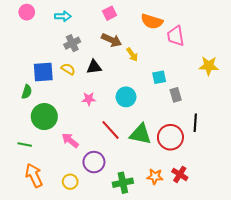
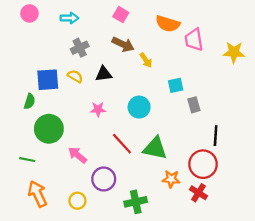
pink square: (109, 13) -> (121, 15), turned -32
yellow star: (209, 66) -> (234, 52), moved
red circle: (170, 137) -> (203, 164), moved
orange star: (155, 177) -> (171, 179), moved

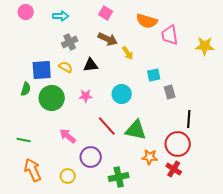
green circle: (49, 129) -> (52, 98), moved

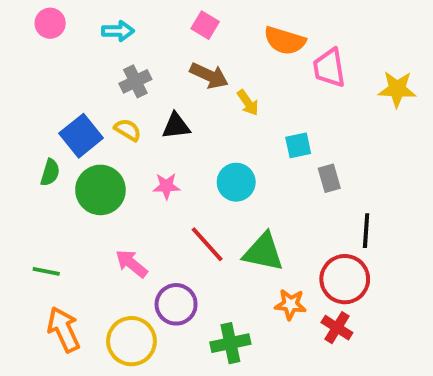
blue square: (42, 70) -> (81, 136), turned -35
yellow circle: (68, 176) -> (131, 341), size x1.6

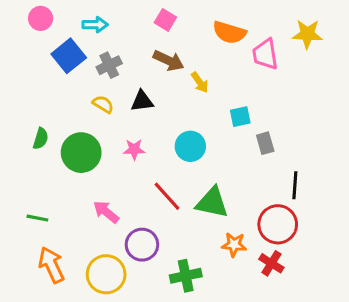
yellow star: (397, 89) -> (307, 34), moved
blue square: (81, 136) -> (69, 56), moved

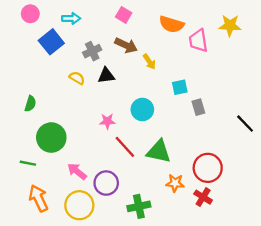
gray cross: (109, 65) -> (92, 51), moved
pink star: (134, 149) -> (107, 121), moved
green circle: (81, 153) -> (51, 138), moved
black line: (295, 185) -> (245, 124), moved, turned -48
pink arrow: (106, 212) -> (77, 171), moved

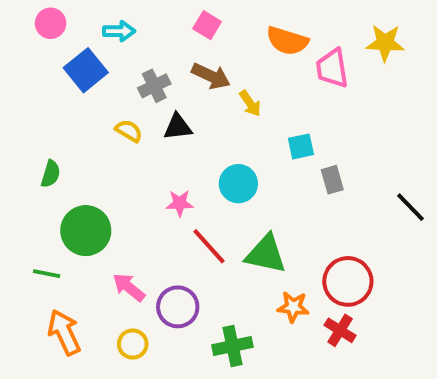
yellow circle: (79, 205) -> (133, 344), size x0.6

